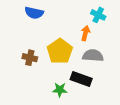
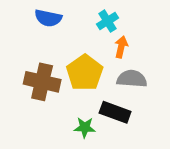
cyan cross: (98, 15) -> (107, 21), moved, turned 32
brown cross: (30, 58) -> (42, 82), size x1.6

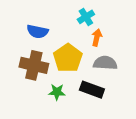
blue semicircle: (48, 18) -> (37, 31), moved
green star: (85, 127) -> (57, 92), moved

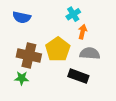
blue semicircle: (37, 31) -> (22, 17), moved
green star: (57, 92) -> (22, 78), moved

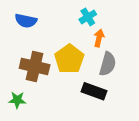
gray semicircle: (90, 53) -> (108, 64), turned 102
green star: (22, 78) -> (17, 100), moved

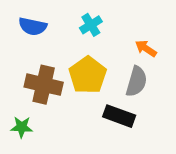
cyan cross: (88, 17) -> (91, 25), moved
orange arrow: (99, 38) -> (146, 48), moved, turned -70

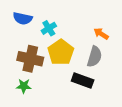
cyan cross: (91, 25) -> (49, 28), moved
green star: (22, 127) -> (24, 86), moved

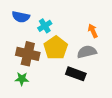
orange arrow: (101, 34) -> (93, 31), turned 32
gray semicircle: (95, 57) -> (87, 52), turned -120

